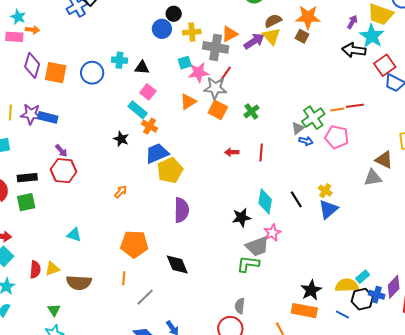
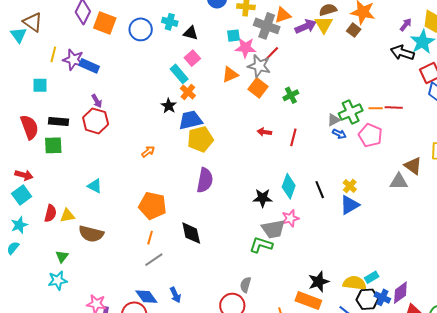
black star: (121, 139) -> (169, 106), moved
orange line: (124, 278) -> (150, 238), moved

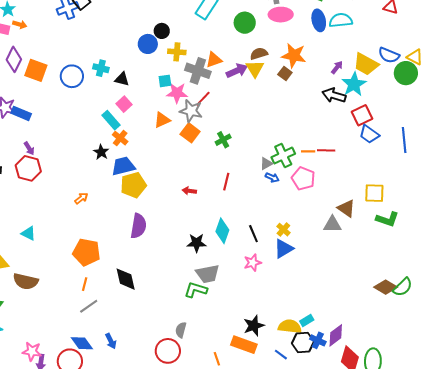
red arrow: (264, 132) -> (189, 191), moved
pink star: (290, 218) -> (253, 263), moved

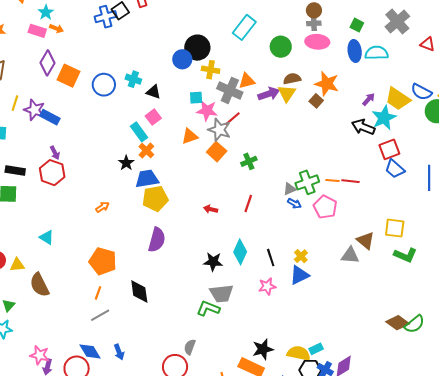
black circle: (162, 31) -> (197, 48), size x1.6
brown semicircle: (26, 281) -> (40, 285), turned 45

